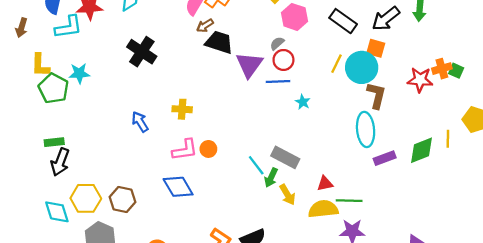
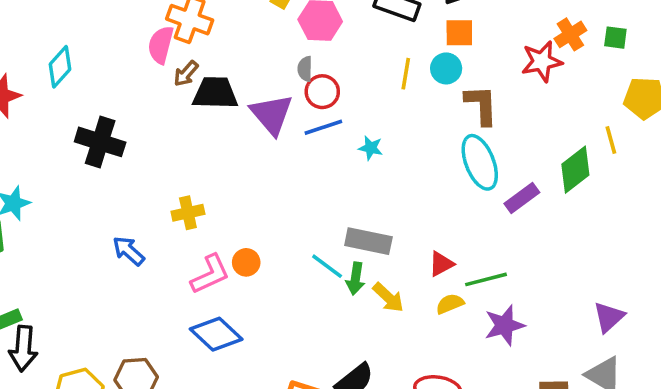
gray semicircle: (277, 43) -> (305, 69), turned -32
cyan circle: (362, 67) -> (446, 68), size x0.6
green square: (456, 71) -> (615, 38), moved
yellow semicircle: (323, 209) -> (450, 304), size x0.6

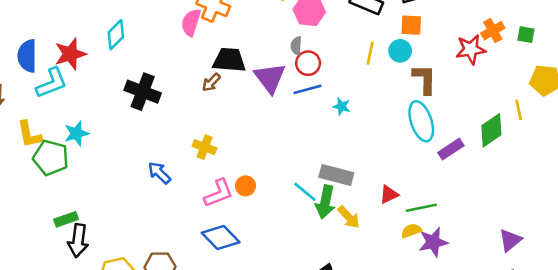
brown arrow: (186, 74) -> (211, 82), moved
yellow cross: (188, 213) -> (205, 147), turned 30
green arrow: (355, 279) -> (325, 202), size x1.4
yellow semicircle: (450, 304) -> (411, 231), moved

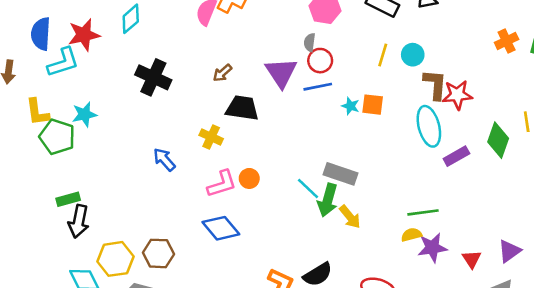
orange square: (411, 25) -> (373, 105), moved
red star: (471, 49) -> (457, 95), moved
black trapezoid: (229, 60) -> (242, 108), moved
green diamond: (491, 130) -> (498, 140), turned -40
red triangle: (389, 194) -> (472, 259), moved, turned -42

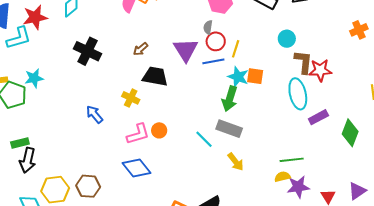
yellow line: (383, 55) -> (236, 49), moved
cyan star: (350, 106) -> (238, 77), size x1.5
green diamond: (498, 140) -> (350, 133), moved
green arrow: (328, 200) -> (230, 99), moved

